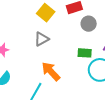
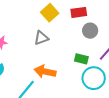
orange arrow: (51, 71) -> (45, 72), turned -45

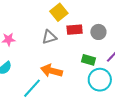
red rectangle: (79, 12) -> (75, 30), moved

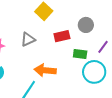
red rectangle: (75, 30) -> (62, 36), moved
gray triangle: (49, 37) -> (28, 39), moved

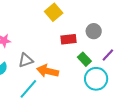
gray triangle: (28, 39) -> (26, 60), moved
green rectangle: (80, 54) -> (84, 59), turned 32

